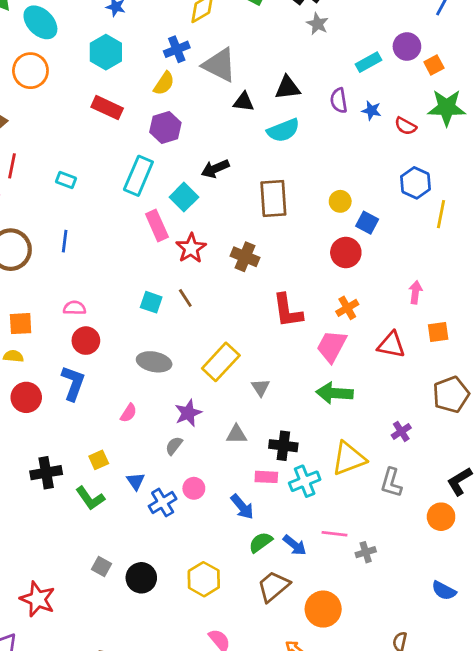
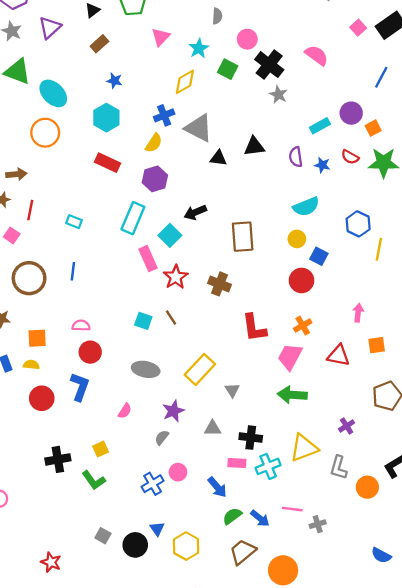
red semicircle: (406, 126) -> (350, 157), moved
cyan semicircle: (283, 130) -> (306, 207), moved
blue triangle: (136, 481) -> (157, 529), moved
orange circle: (441, 517) -> (367, 487), moved
red star: (38, 599) -> (51, 562), size x0.7

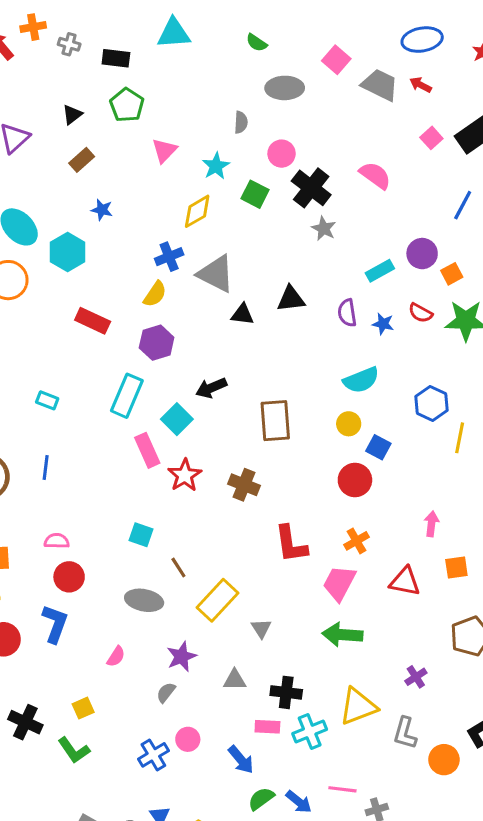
cyan hexagon: (106, 118) -> (68, 252), moved
brown line: (171, 317) -> (178, 567), moved
black cross: (58, 459) -> (25, 722), turned 35

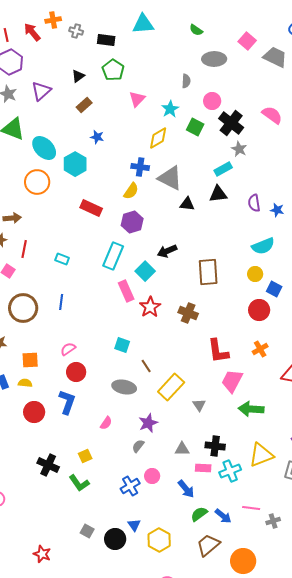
blue cross: (169, 257) -> (140, 167), turned 30
cyan rectangle: (380, 271) -> (223, 169), moved
pink semicircle: (57, 541) -> (68, 349), turned -35
pink trapezoid: (339, 583) -> (232, 381), moved
gray triangle: (235, 680) -> (182, 449), moved

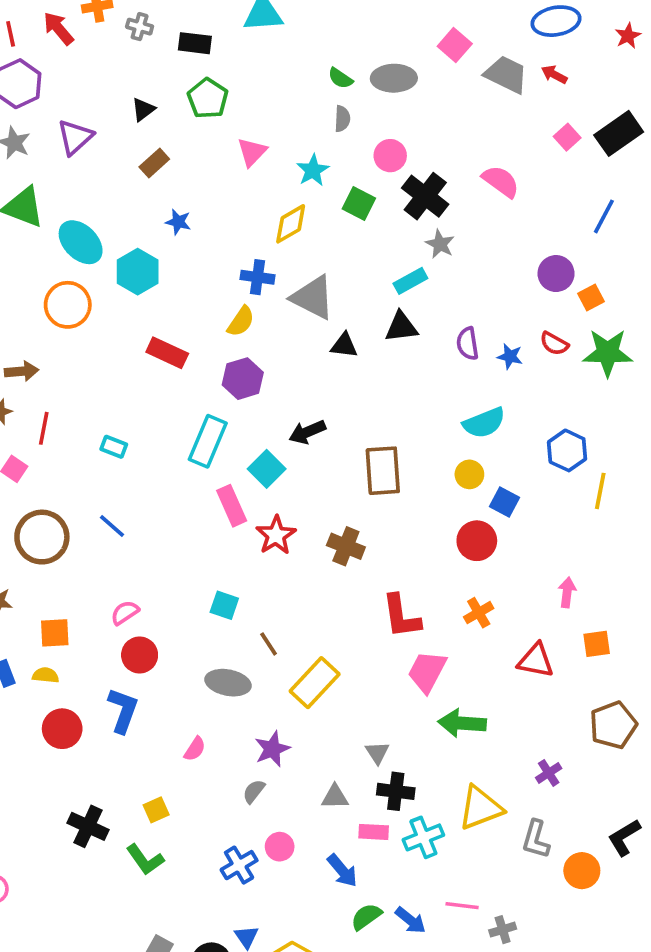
green semicircle: (196, 30) -> (340, 78), moved
blue line: (61, 302) -> (112, 526), turned -56
gray triangle: (199, 405) -> (377, 753), moved

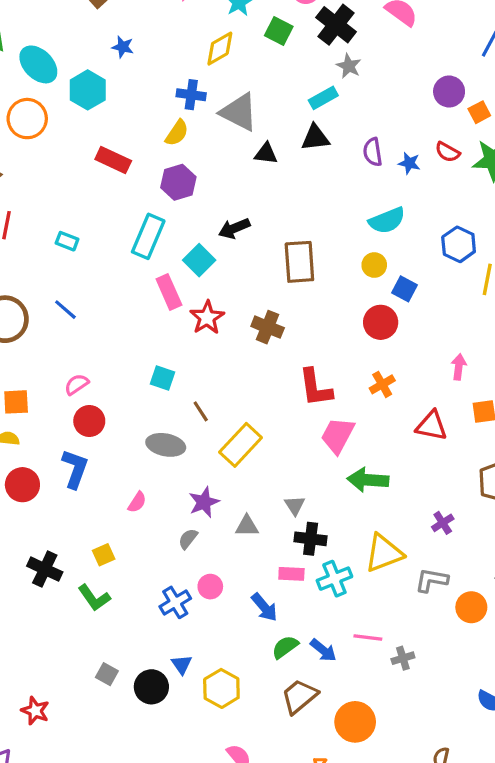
gray triangle: (335, 797) -> (247, 526), moved
gray L-shape: (536, 839) -> (432, 580), turned 84

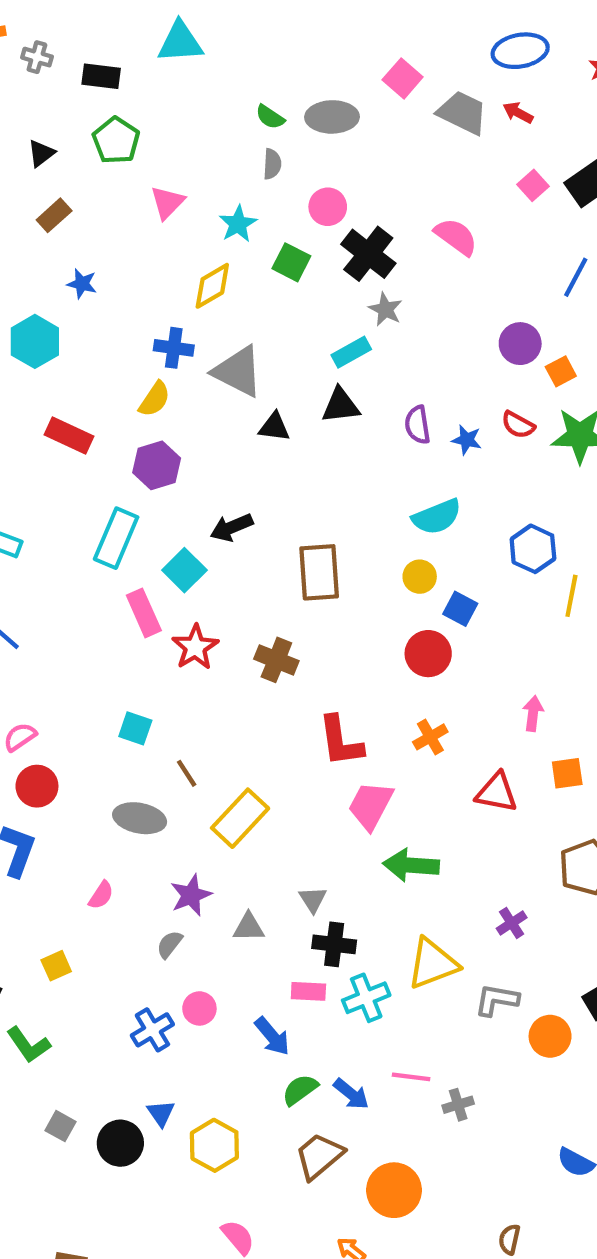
green L-shape: (94, 598) -> (28, 1045), moved

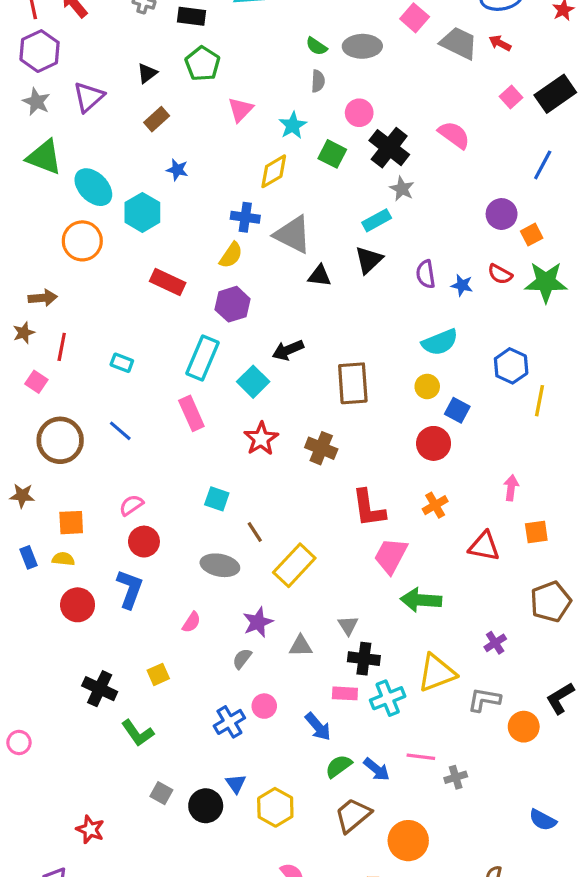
black triangle: (341, 406) -> (369, 260), turned -36
pink rectangle: (144, 613) -> (191, 413), moved

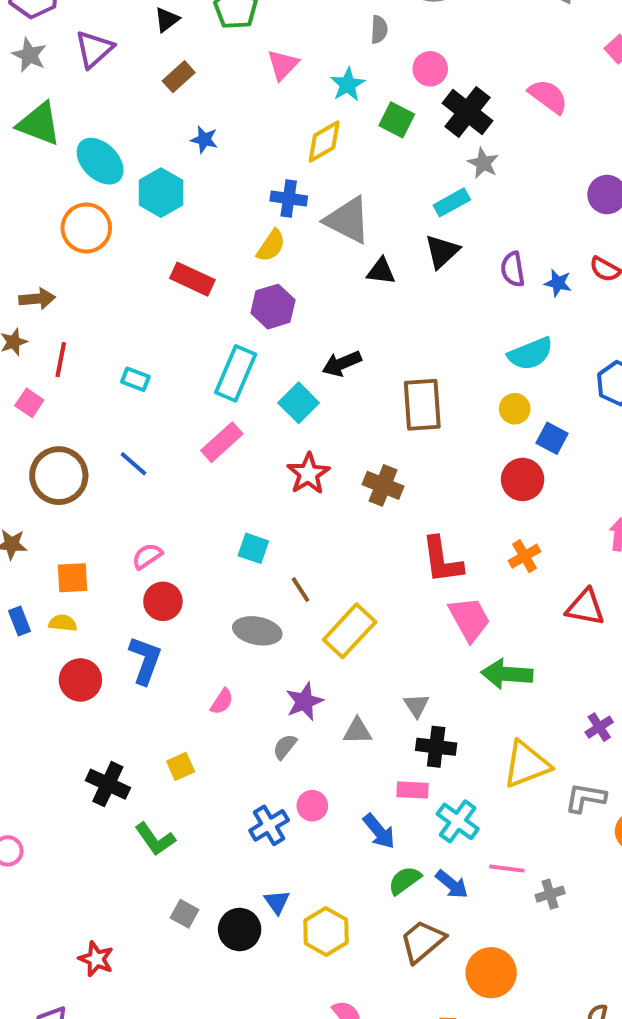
pink rectangle: (191, 413) -> (222, 442), turned 72
pink trapezoid: (391, 556) -> (469, 619), turned 123
cyan cross: (388, 698) -> (458, 821), moved, turned -32

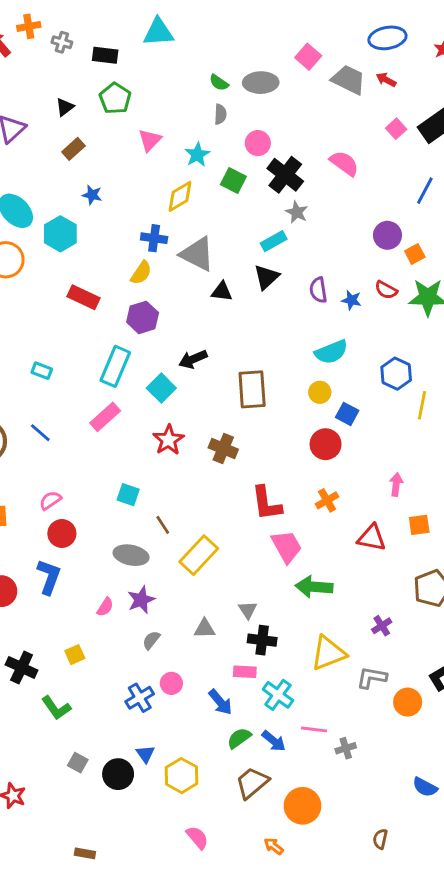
purple star: (304, 702) -> (141, 600), moved

